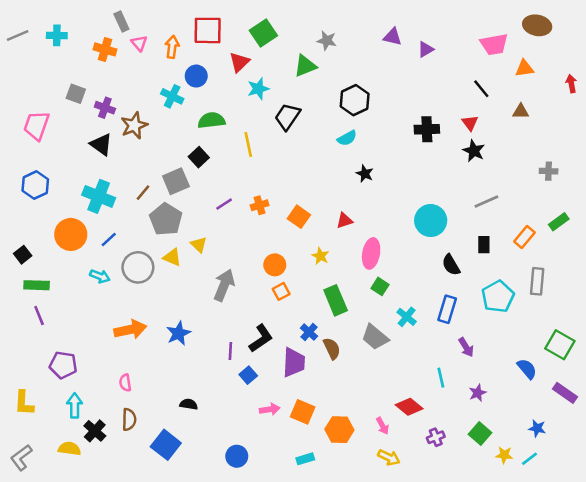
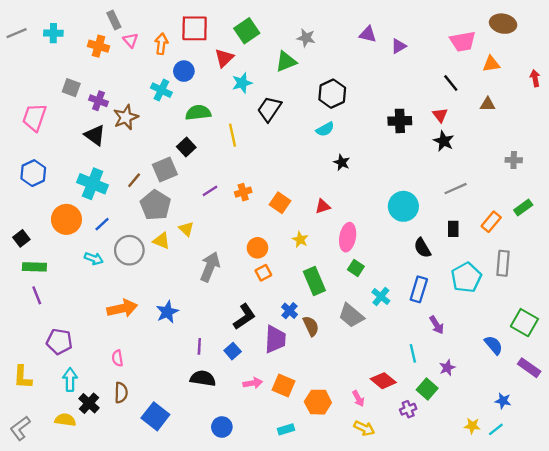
purple line: (230, 351) -> (199, 346), moved
black semicircle: (189, 404) -> (203, 378), moved, size x1.5
green square: (480, 433) -> (427, 389), moved

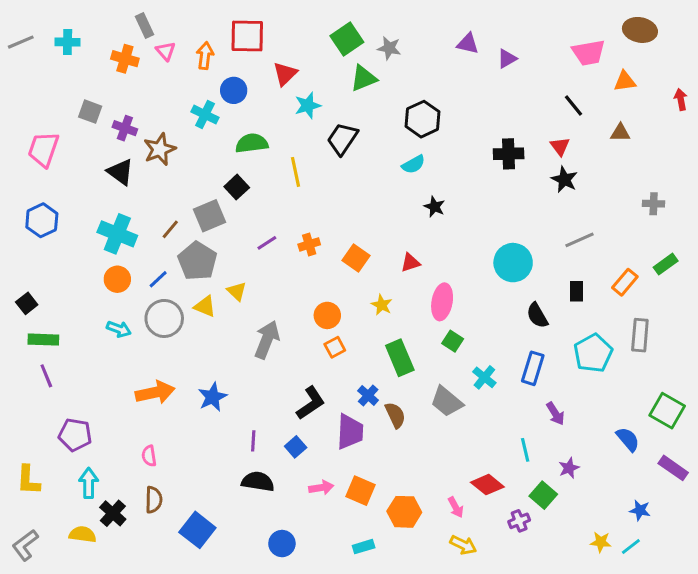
green square: (247, 31) -> (347, 39), moved
orange circle: (66, 219) -> (117, 279), moved, size x0.7
blue line: (102, 224) -> (158, 279), moved

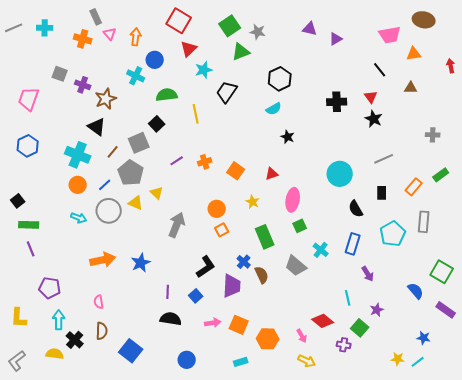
red square: (247, 36) -> (179, 21), moved, turned 30
black triangle: (120, 172) -> (97, 127), moved
green square: (453, 341) -> (300, 226), turned 32
purple cross: (519, 521) -> (344, 345), turned 32

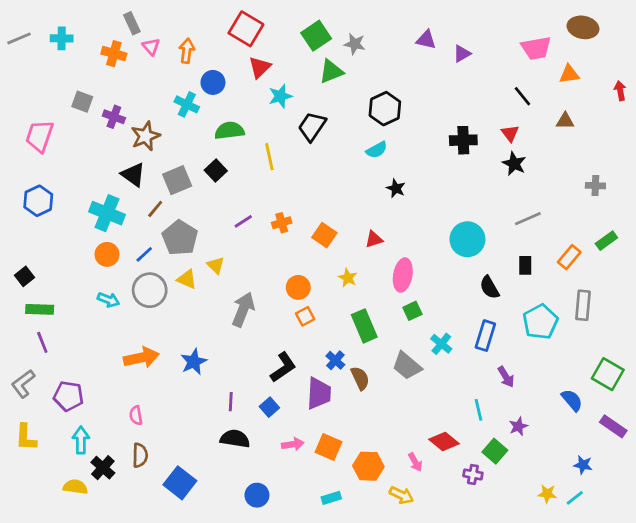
gray square: (139, 143) -> (177, 180), moved
gray L-shape: (17, 361) -> (23, 384), moved
yellow arrow: (307, 361) -> (401, 495), moved

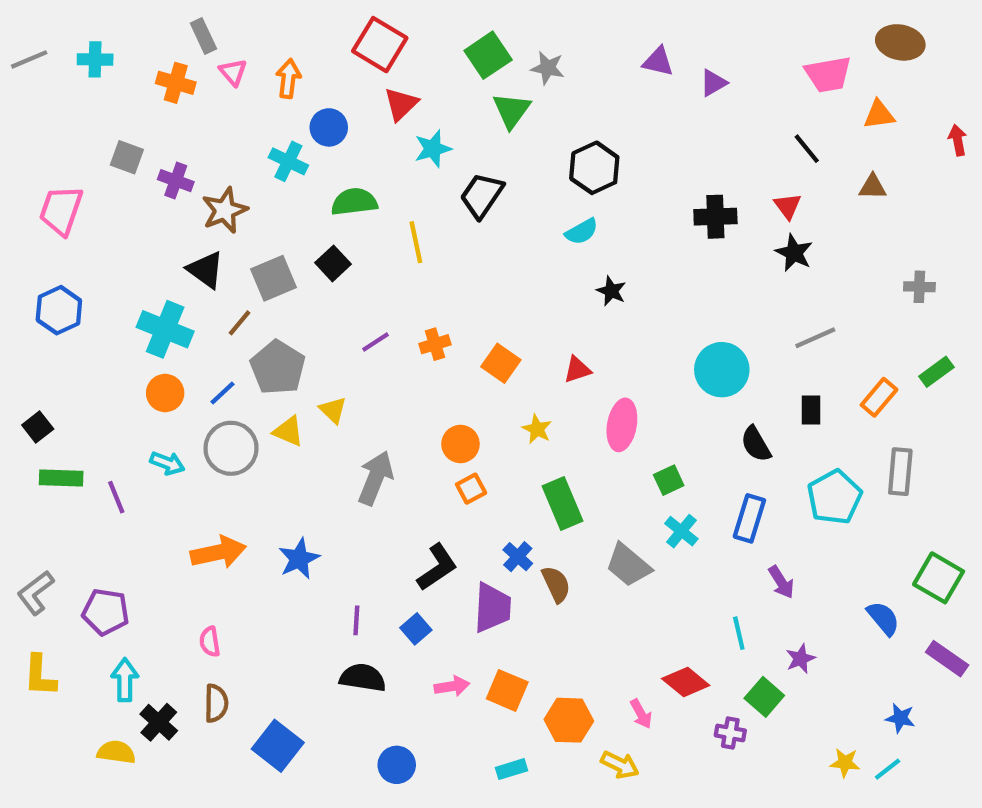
green triangle: (331, 71) -> (511, 110), turned -32
green square: (412, 311) -> (669, 480), moved
purple line: (42, 342) -> (116, 497), moved

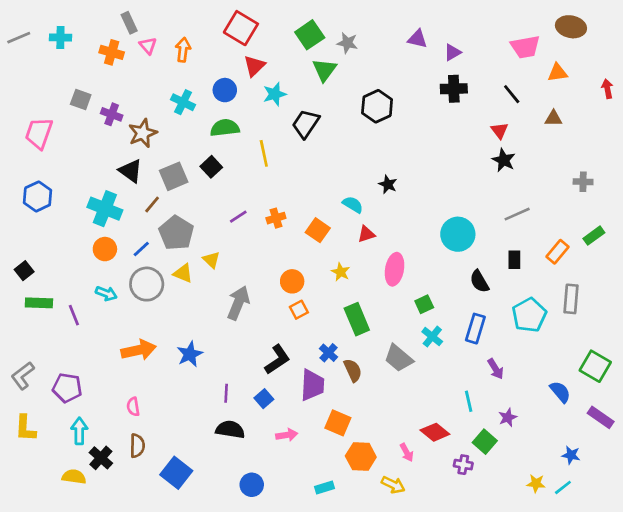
blue circle: (329, 127) -> (225, 90), moved
black cross: (715, 217) -> (454, 89), moved
cyan semicircle: (582, 232) -> (353, 205), moved, turned -120
orange square: (507, 690) -> (338, 423), moved

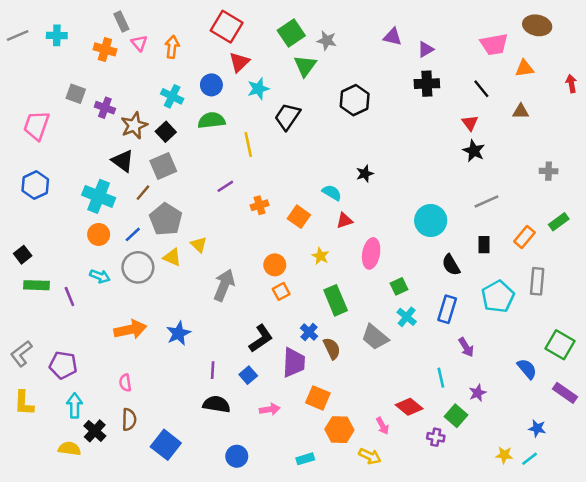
black square: (211, 167) -> (166, 132), moved
black star: (388, 184) -> (365, 174), turned 30
purple line: (238, 217) -> (225, 186), moved

